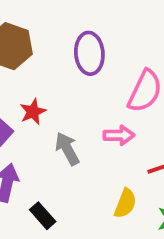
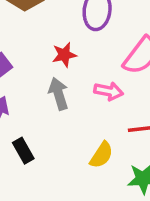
red star: (33, 112) -> (64, 55), moved

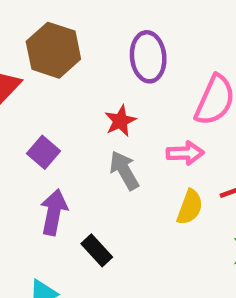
yellow semicircle: (101, 155) -> (190, 207), moved

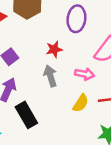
black rectangle: (97, 250) -> (26, 115), size x1.5

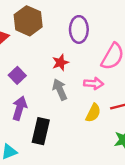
black rectangle: (26, 115) -> (41, 131), turned 50

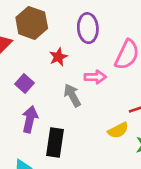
red star: (60, 63) -> (58, 57), moved
pink arrow: (94, 83) -> (95, 77), moved
yellow semicircle: (93, 113) -> (118, 130), moved, turned 42

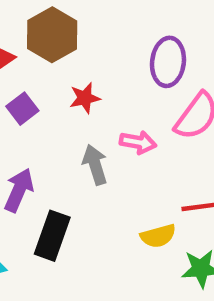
purple ellipse: (88, 28) -> (168, 62), moved
purple square: (24, 84) -> (22, 109), moved

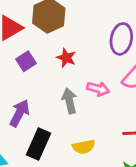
red star: (85, 98) -> (66, 58), turned 30
yellow semicircle: (158, 236) -> (84, 147), moved

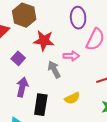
red star: (66, 58) -> (44, 41), size x1.5
purple square: (26, 61) -> (18, 58), moved

